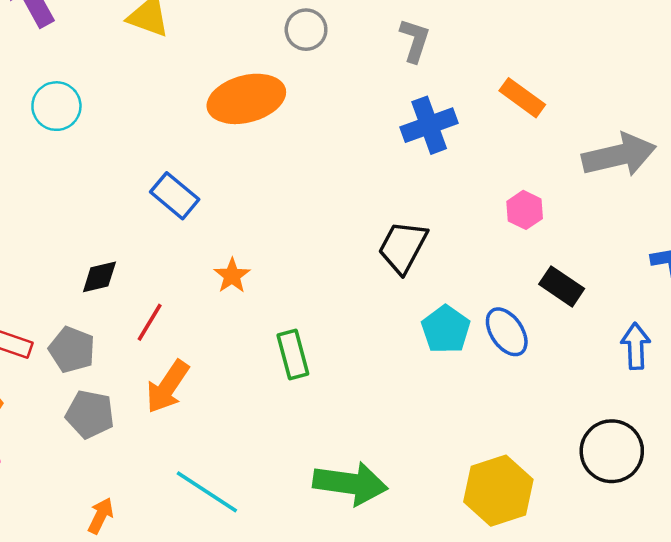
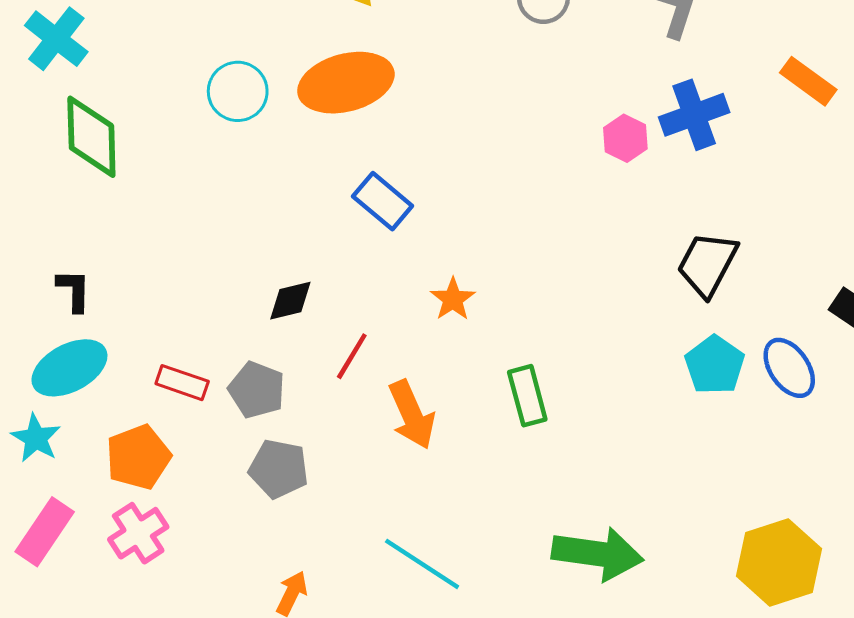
orange ellipse: (246, 99) -> (346, 83), moved
pink hexagon: (525, 210) -> (625, 138), moved
black trapezoid: (403, 247) -> (707, 264), moved
orange arrow: (167, 387) -> (412, 415), moved, turned -58

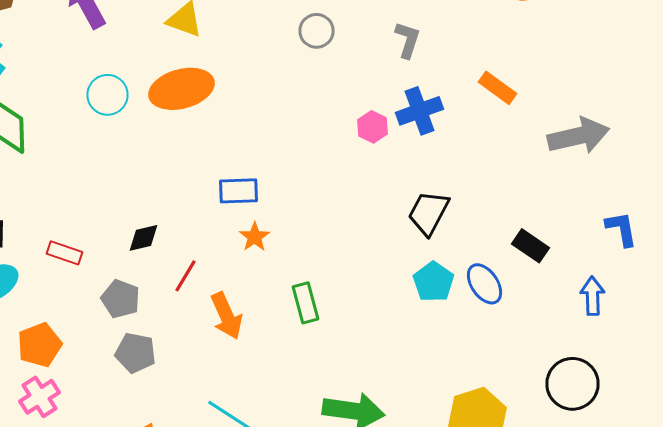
blue rectangle: (383, 201) -> (238, 191), moved, turned -42
red rectangle: (182, 383) -> (64, 253), moved

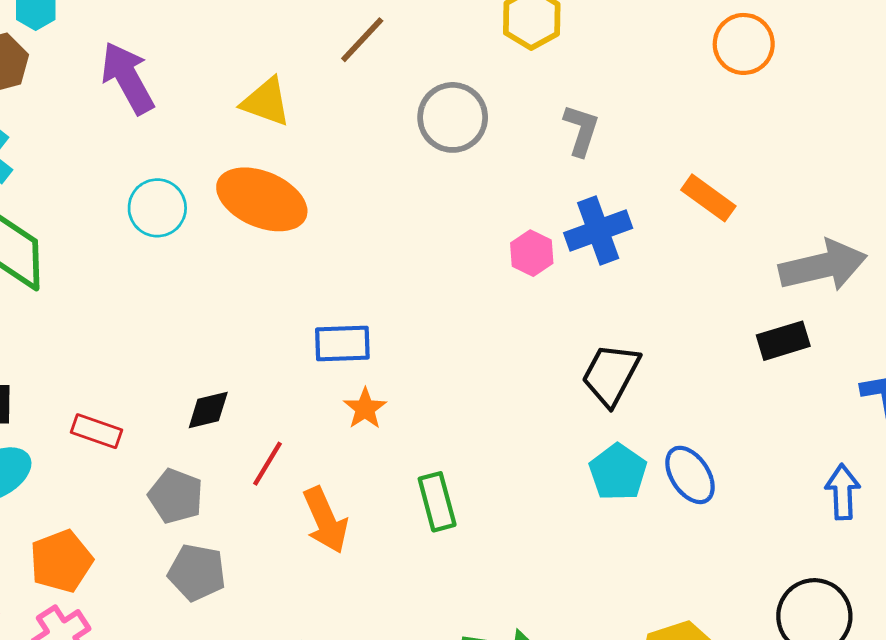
gray circle: (316, 31) -> (453, 117), size x1.4
orange ellipse: (182, 89) -> (262, 199), turned 38
black rectangle: (530, 246) -> (783, 341), moved, turned -51

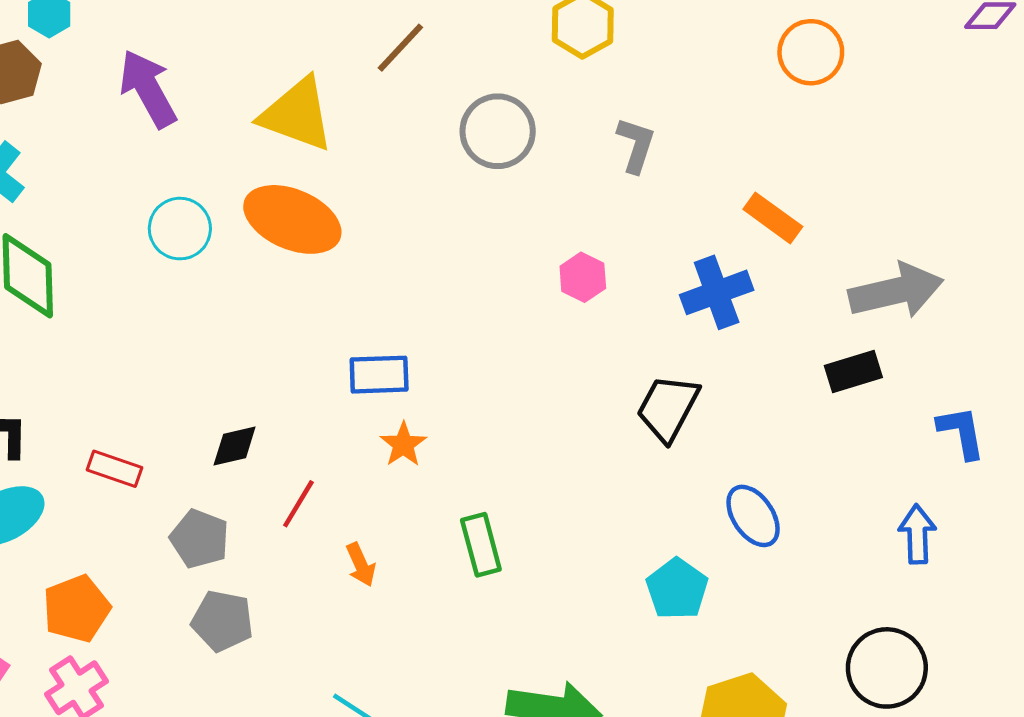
yellow triangle: (266, 102) -> (297, 115), size x1.4
blue cross: (598, 230) -> (717, 292), moved
cyan pentagon: (618, 472) -> (677, 589), moved
orange arrow: (325, 520) -> (361, 565), size x0.6

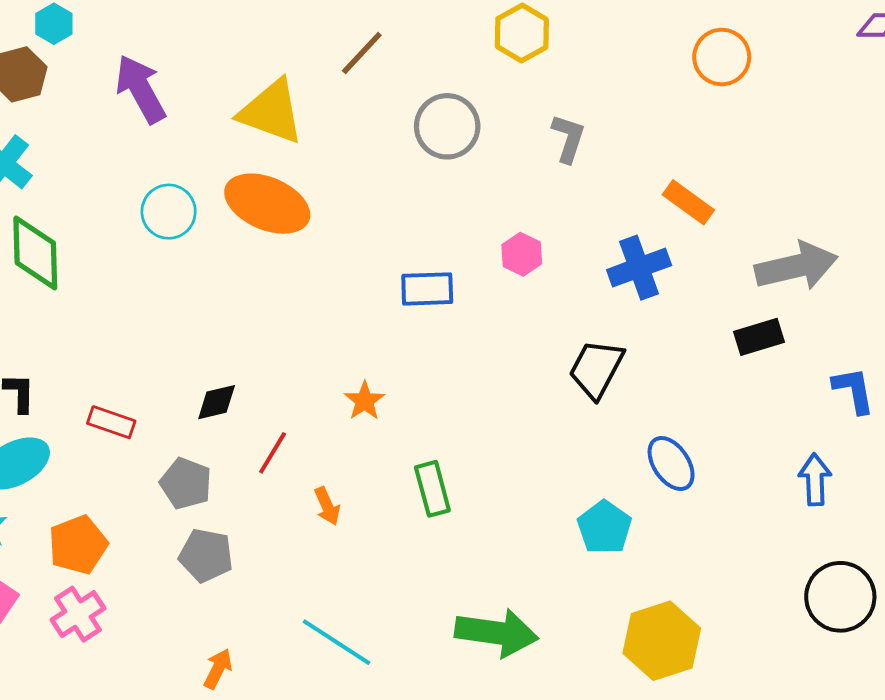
blue rectangle: (379, 375) -> (427, 289), moved
black circle: (887, 668) -> (840, 597), moved

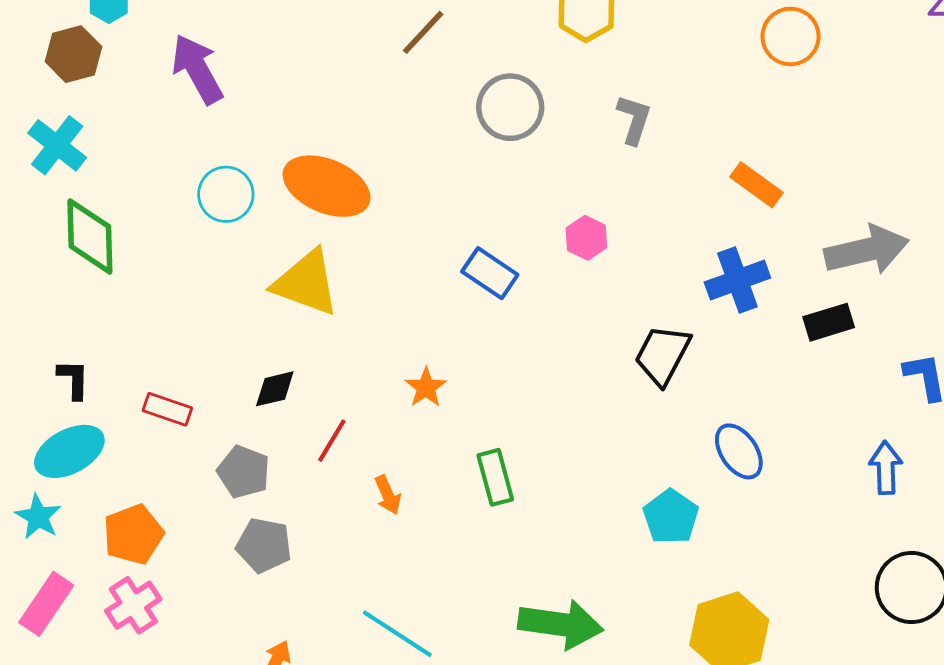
yellow triangle: (271, 112) -> (306, 283), moved
blue cross: (639, 268) -> (737, 280), moved
blue rectangle: (427, 289) -> (490, 273), turned 36

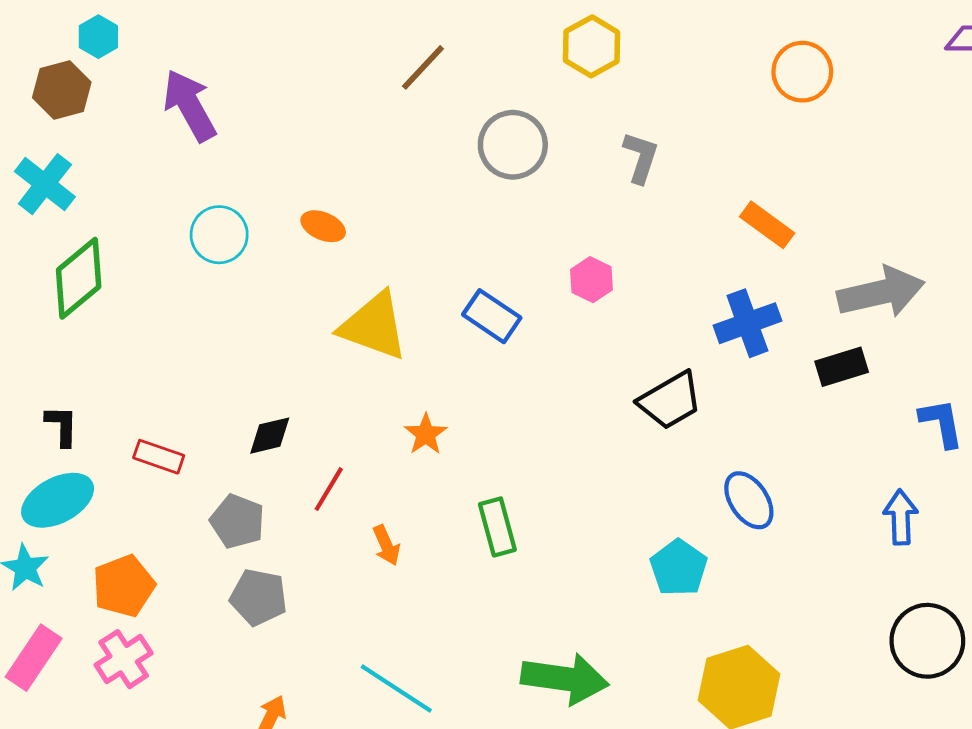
orange ellipse: (327, 186) -> (323, 226), size x0.5
green diamond: (90, 236) -> (79, 278), turned 52
yellow triangle: (306, 283) -> (374, 326), moved
black trapezoid: (663, 355) -> (670, 400), turned -148

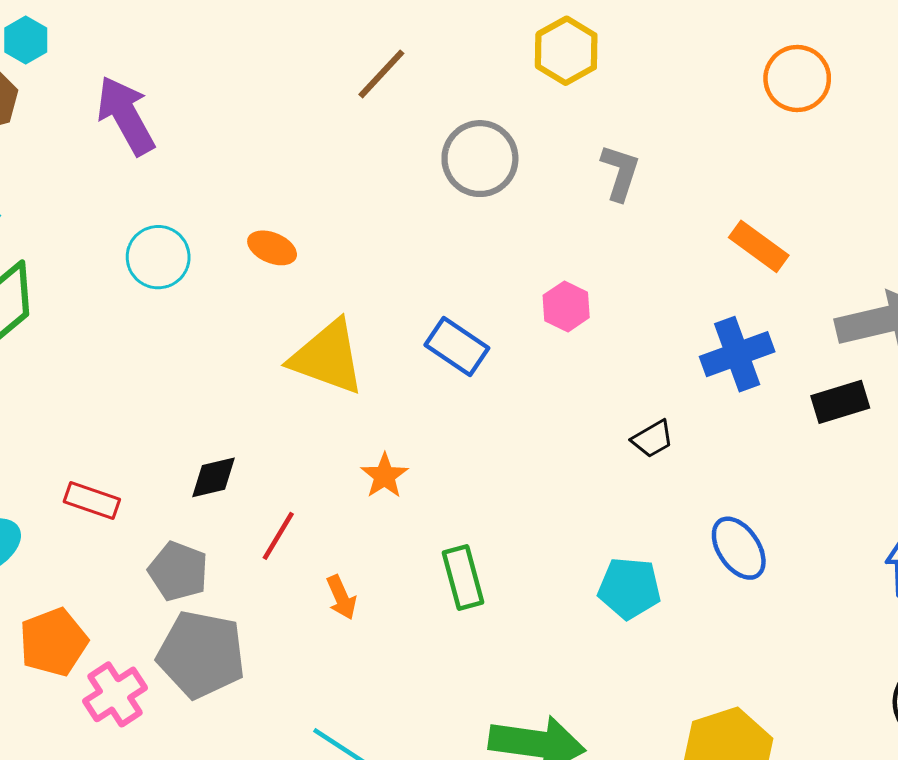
black trapezoid: (670, 400) -> (652, 439), size x0.6
cyan pentagon: (679, 568) -> (629, 588), moved, turned -30
gray pentagon: (258, 597) -> (201, 654), size x1.4
pink cross: (124, 659) -> (115, 694), moved

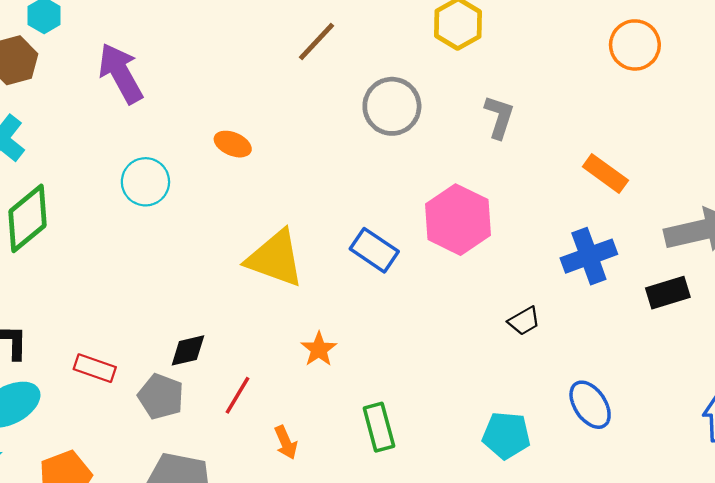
orange ellipse: (272, 248) -> (233, 144), moved
pink hexagon: (566, 306) -> (458, 220), size x1.8
gray pentagon: (178, 571) -> (161, 396), moved

